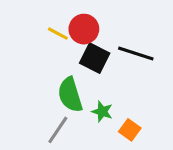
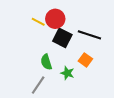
green semicircle: (70, 95) -> (46, 62), size x0.7
orange square: (130, 130) -> (85, 60), moved

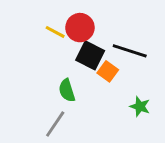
orange square: (85, 60) -> (108, 71), moved
green star: (67, 73) -> (140, 106), moved

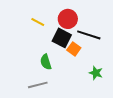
red circle: (80, 28) -> (68, 19), moved
gray line: (55, 124) -> (38, 85), turned 42

